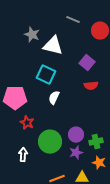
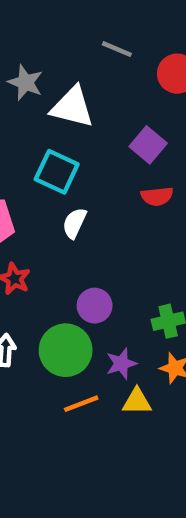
purple circle: (76, 135) -> (95, 306), moved
green circle: (50, 142) -> (66, 350), moved
purple star: (76, 153) -> (121, 364), moved

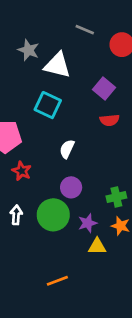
white semicircle: (74, 223) -> (67, 149), moved
orange line: (81, 404) -> (57, 281), moved

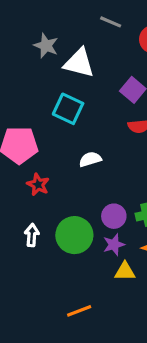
white semicircle: (67, 149) -> (90, 159), turned 48
purple circle: (71, 187) -> (114, 216), moved

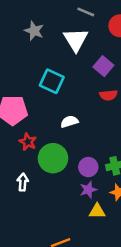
white triangle: (79, 63) -> (76, 40), moved, turned 44
green circle: (74, 235) -> (53, 158), moved

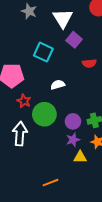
purple square: (103, 66) -> (74, 40), moved
white arrow: (23, 182) -> (20, 134), size x1.6

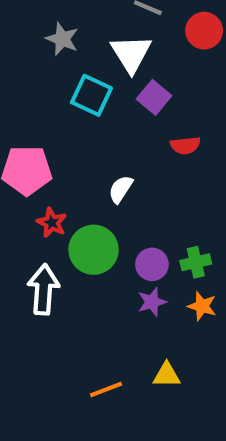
cyan square: (43, 52) -> (91, 95), moved
white semicircle: (58, 85) -> (121, 189), turned -40
yellow triangle: (80, 157) -> (167, 375), moved

